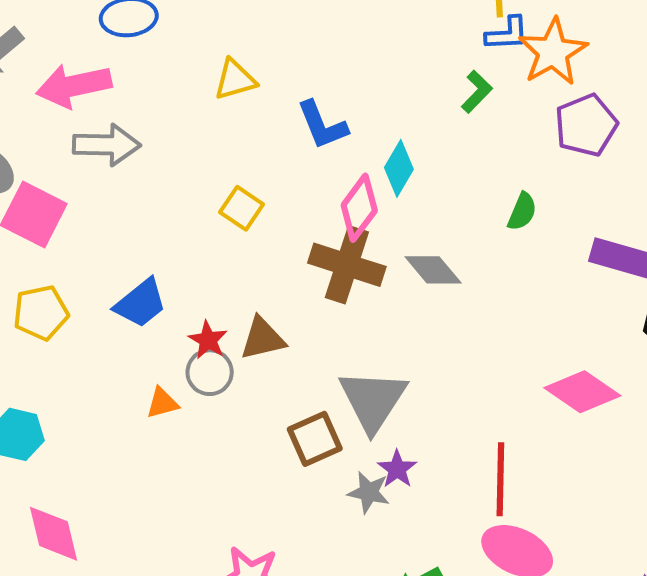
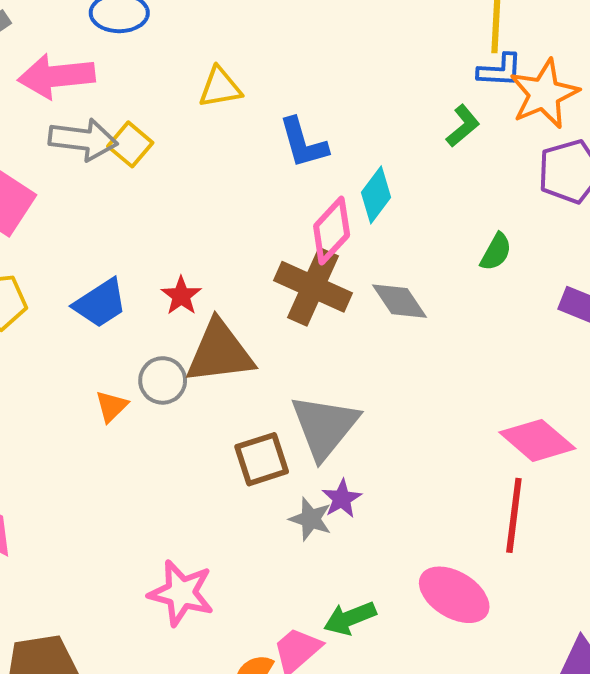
yellow square: (242, 208) -> (130, 144), moved
brown triangle: (263, 339) -> (220, 352), size x1.5
red star: (208, 340) -> (181, 296), moved
orange triangle: (162, 403) -> (111, 406), turned -36
red line: (500, 479) -> (514, 515), moved

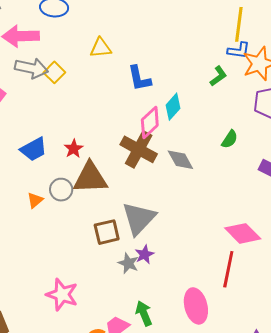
pink ellipse: (454, 595) -> (196, 306), turned 40
green arrow: (350, 618) -> (144, 313), turned 85

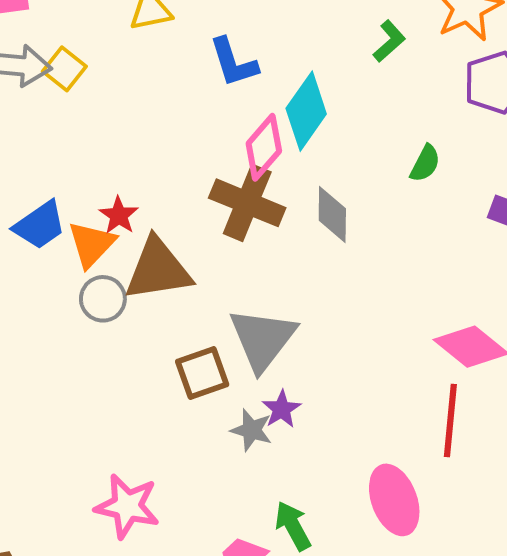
cyan diamond: (173, 107) -> (306, 111), size x1.4
gray diamond: (180, 160) -> (332, 214), turned 36
orange triangle: (35, 200) -> (92, 244), moved, size x1.5

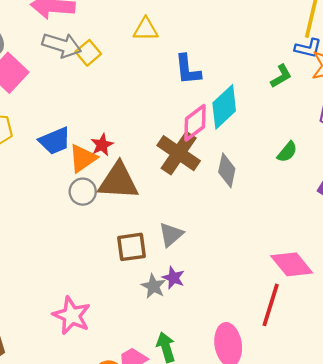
gray triangle: (263, 339) -> (171, 235), size x0.6
purple star: (281, 409) -> (173, 278), turned -30

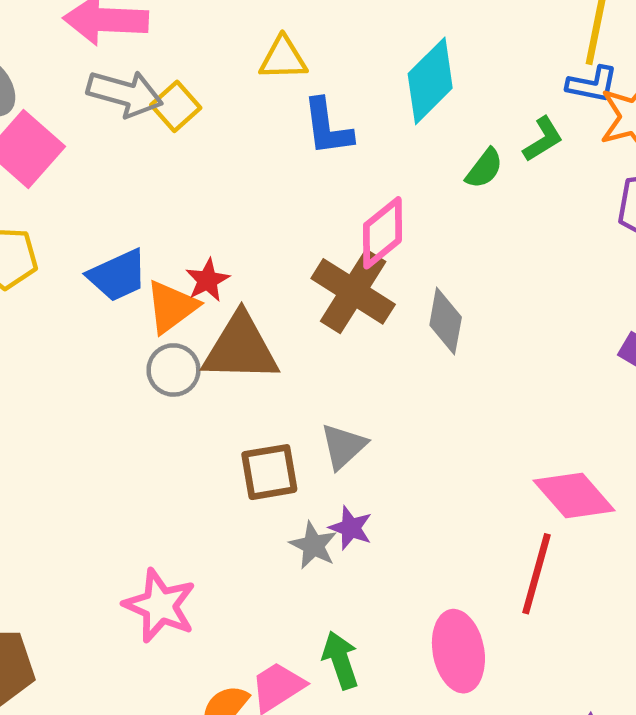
blue L-shape: (188, 70) -> (327, 127), moved
cyan diamond: (224, 107) -> (430, 81), moved
green semicircle: (287, 152) -> (484, 168), moved

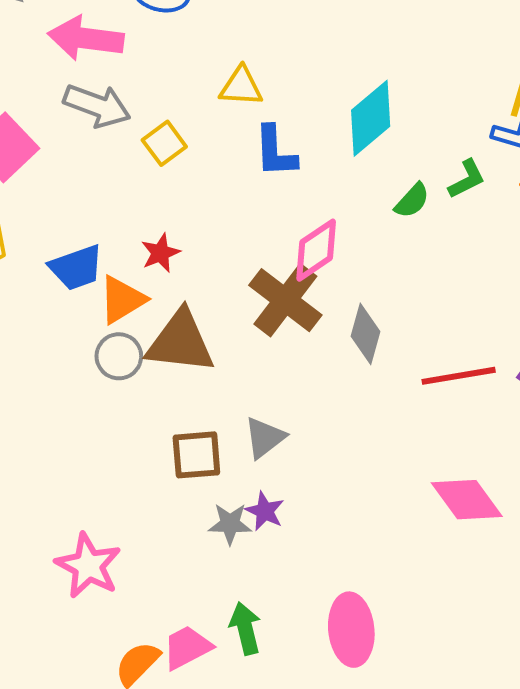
yellow square: (176, 106) -> (164, 143), moved
red star: (207, 280) -> (160, 253), moved
gray star: (313, 545) -> (230, 524), turned -30
red line: (537, 574) -> (459, 376), moved, turned 60

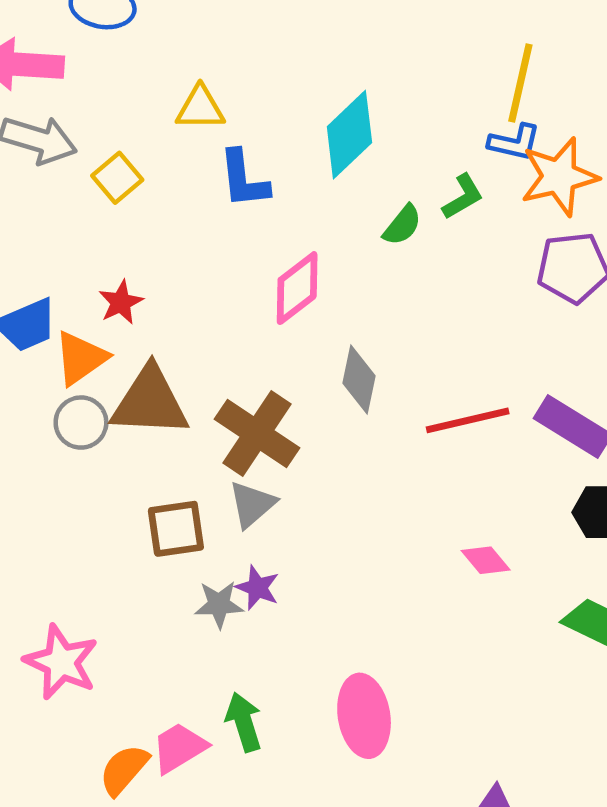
brown cross: (285, 300) -> (257, 434), moved
pink diamond: (467, 500) -> (486, 560), size x0.6

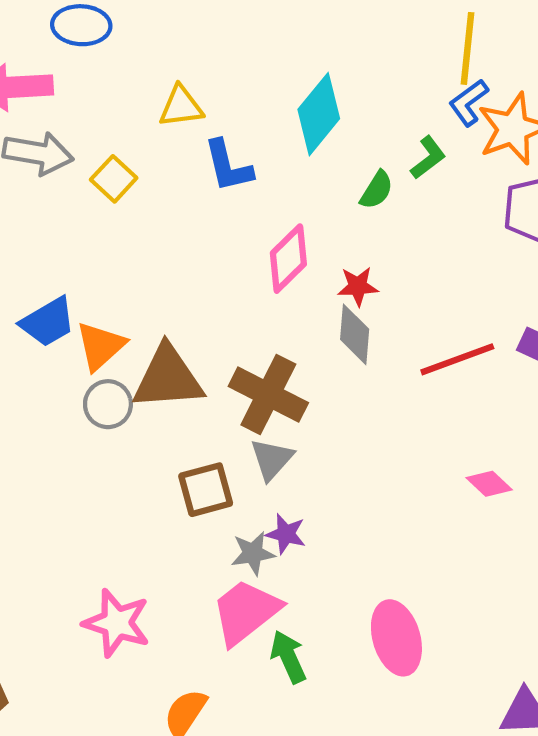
blue L-shape: (514, 142) -> (469, 103), turned 138
red star: (121, 302) -> (358, 286), moved, turned 30
pink trapezoid: (179, 748) -> (246, 612), moved, size x1.4

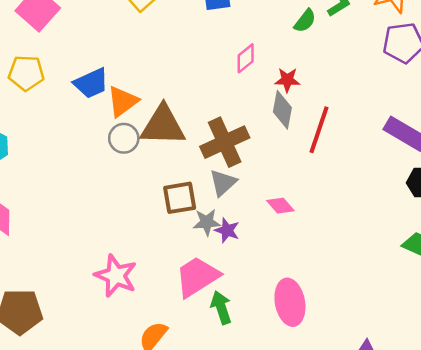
pink diamond: (288, 259) -> (246, 58), size x0.7
red line: (457, 359) -> (319, 130), moved, turned -57
brown cross: (268, 395) -> (225, 142), turned 33
pink diamond: (489, 484) -> (280, 206), moved
gray star: (253, 553) -> (207, 222), moved

